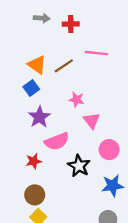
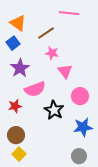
brown line: (64, 66) -> (46, 33), moved

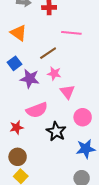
orange triangle: (18, 23) -> (19, 33), moved
purple star: (20, 68) -> (30, 79), moved, turned -30

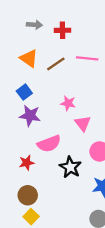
brown line: (48, 53) -> (56, 64), moved
purple star: (30, 79) -> (30, 116), moved

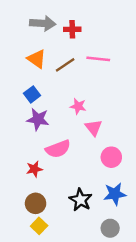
gray arrow: (34, 25) -> (43, 23), size x1.5
black star: (70, 167) -> (81, 200), moved

